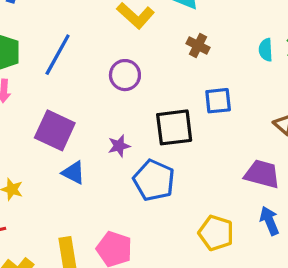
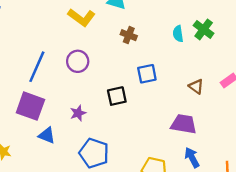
blue line: (58, 55) -> (37, 67), moved
black square: (174, 127) -> (117, 96), size x0.7
blue pentagon: (154, 180) -> (94, 153), moved

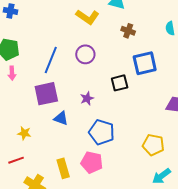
blue square: (147, 74) -> (145, 63), size x1.4
purple square: (30, 106) -> (46, 94), turned -30

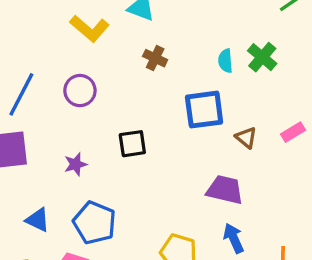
blue square: (145, 63) -> (204, 110), moved
blue triangle: (61, 118) -> (38, 220), moved

